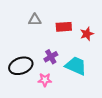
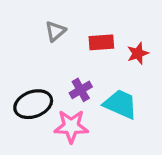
gray triangle: (35, 20) -> (55, 31), turned -40
pink star: (45, 80) -> (71, 126), size x1.5

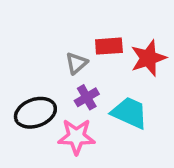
gray triangle: (55, 31) -> (76, 63), moved
red star: (138, 53) -> (148, 58), size x1.5

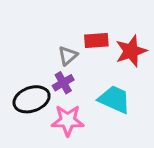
purple cross: (87, 97) -> (63, 83), moved

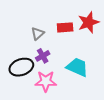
red star: (131, 51) -> (88, 22), moved
gray triangle: (68, 56) -> (38, 34), moved

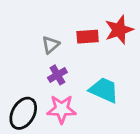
black ellipse: (21, 67) -> (23, 113), moved, turned -40

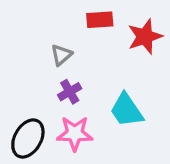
red rectangle: (88, 37) -> (100, 20), moved
cyan trapezoid: (104, 90) -> (127, 110), turned -148

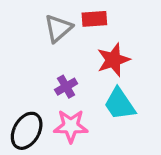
red star: (145, 37) -> (113, 60), moved
gray triangle: (61, 55) -> (58, 28), moved, size x1.4

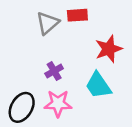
red star: (113, 60) -> (109, 49), moved

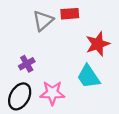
purple cross: (54, 71) -> (27, 64), moved

